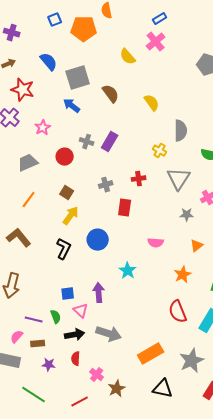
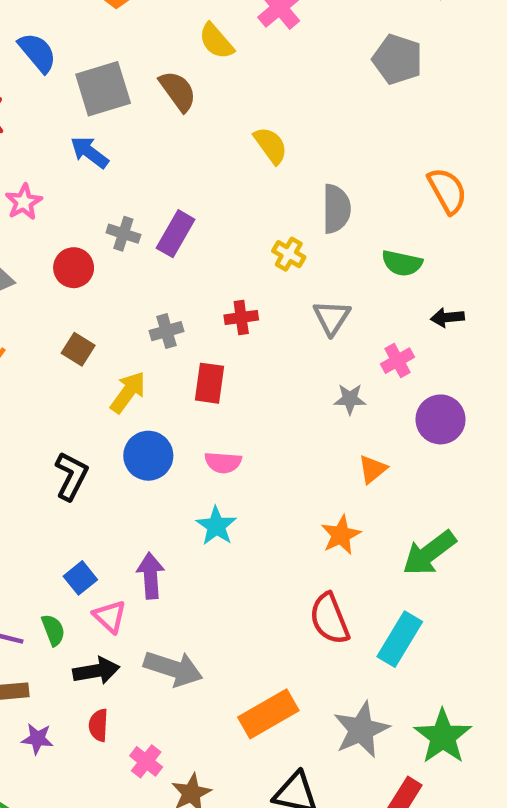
brown semicircle: (111, 94) -> (178, 91), moved
gray triangle: (179, 179) -> (332, 318), size x0.7
yellow arrow: (71, 216) -> (128, 392), moved
pink semicircle: (156, 243) -> (223, 462), moved
blue square: (68, 294) -> (80, 578), turned -32

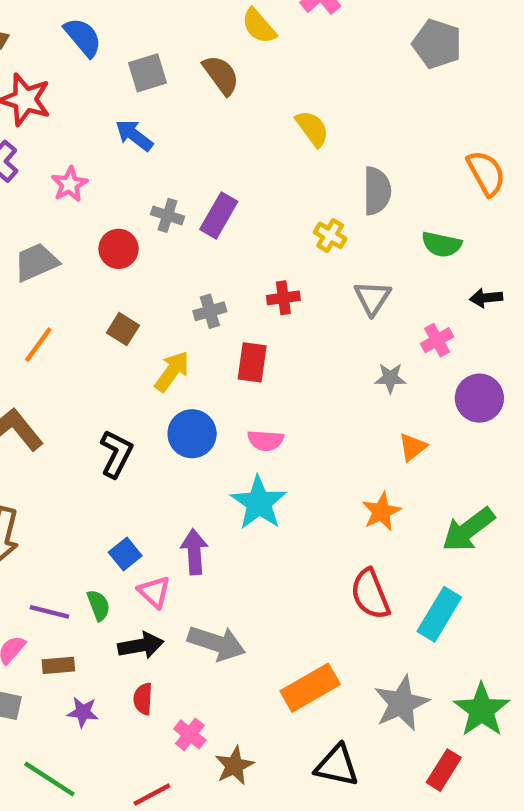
gray square: (103, 89) -> (147, 73), size x0.7
cyan star: (216, 526) -> (259, 503), size x1.4

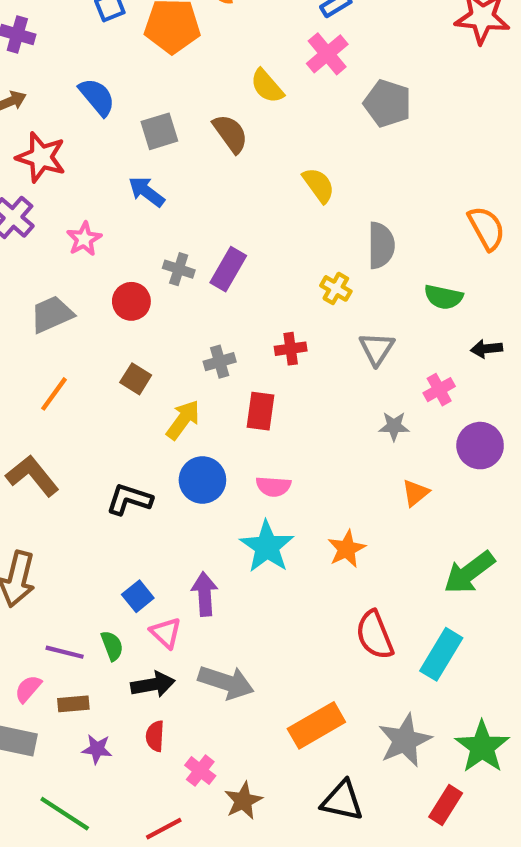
gray pentagon: (437, 44) -> (388, 103), moved
black L-shape: (116, 454) -> (129, 499), turned -99
orange star: (381, 512) -> (347, 549), moved

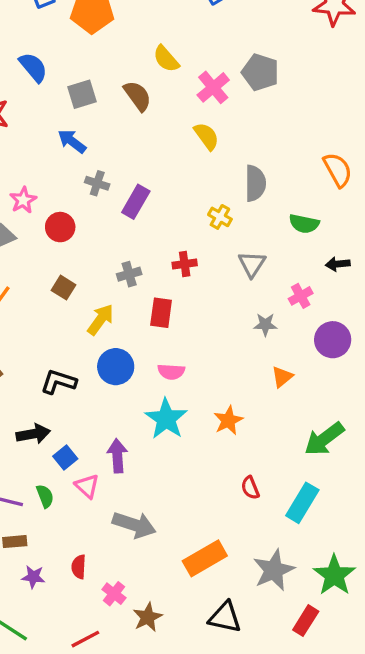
pink cross: (327, 54) -> (213, 87), moved
pink star: (84, 239) -> (23, 200), moved
gray cross: (179, 269) -> (97, 183), moved
red semicircle: (375, 635) -> (250, 488), size x0.6
black arrow: (153, 684) -> (33, 434), moved

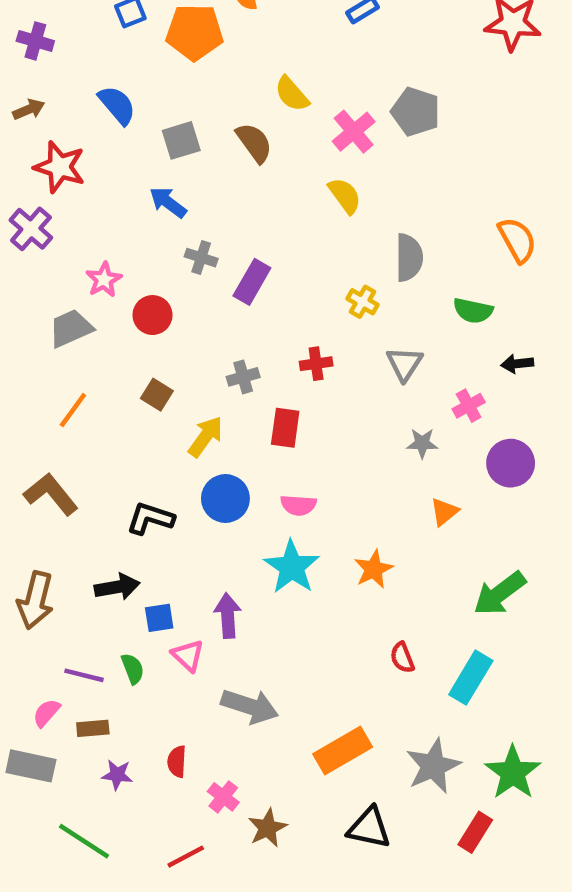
blue square: (65, 457) -> (159, 618), turned 30

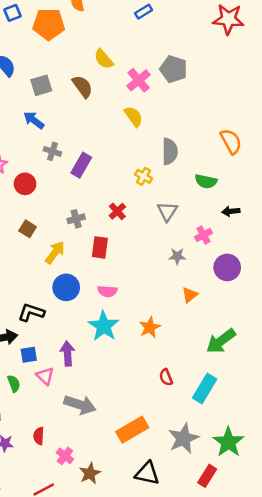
red cross: (316, 364) -> (117, 211), turned -35
black L-shape: (150, 518) -> (31, 312), moved

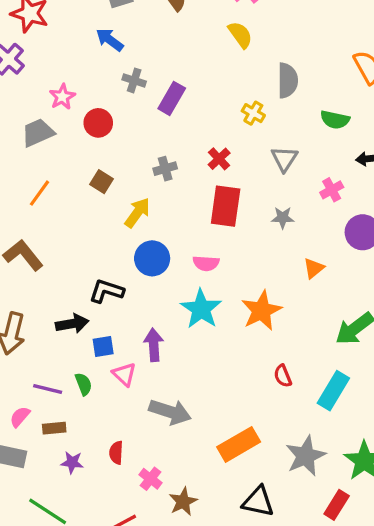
red rectangle: (100, 247) -> (226, 206), moved, size x1.4
gray star: (177, 256) -> (283, 218), moved
orange star: (150, 327) -> (261, 311), size x1.4

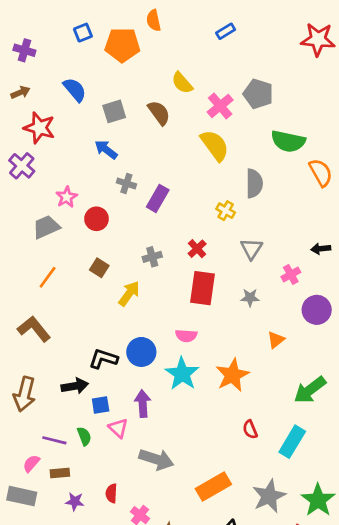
yellow semicircle: (240, 35) -> (215, 145), size x1.4
green semicircle: (335, 120) -> (288, 141), moved, size x1.4
blue circle: (152, 258) -> (141, 352), moved

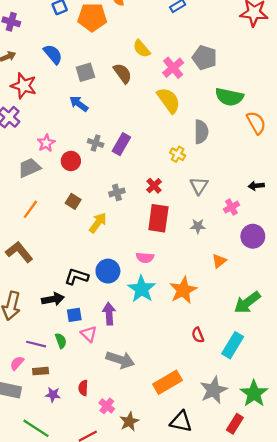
gray cross: (126, 183) -> (96, 143), moved

